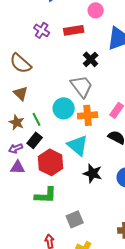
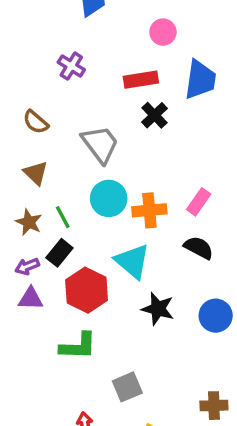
red rectangle: (74, 30) -> (141, 80), moved
brown semicircle: (21, 63) -> (36, 122), size x0.7
gray trapezoid: (82, 86) -> (100, 144), moved

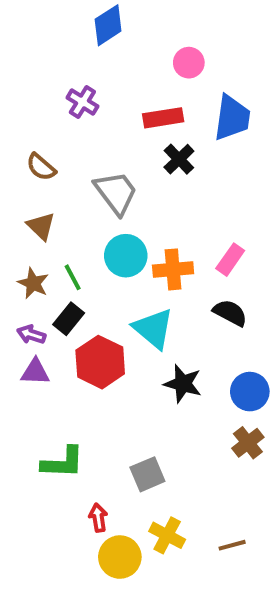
purple arrow: (27, 266) -> (31, 334), turned 40
green L-shape: (78, 346) -> (63, 462), moved
brown cross: (214, 406) -> (248, 443), moved, turned -36

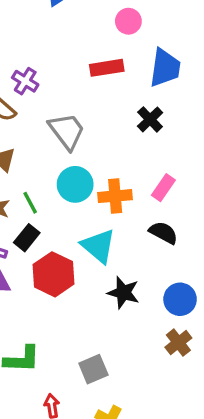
purple cross: (82, 102) -> (25, 81), moved
black cross: (179, 159) -> (150, 119), moved

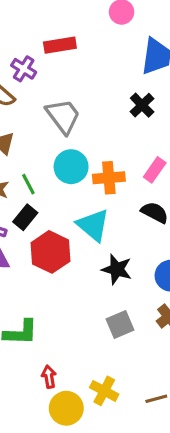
red rectangle: (107, 68) -> (60, 45), moved
gray square: (93, 369) -> (120, 325), moved

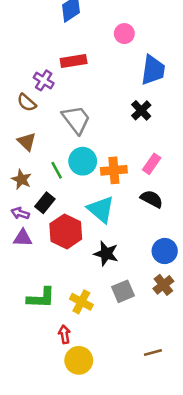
green line: (28, 184) -> (57, 170), moved
black star: (117, 269) -> (106, 254), moved
yellow cross: (104, 391) -> (81, 302), moved

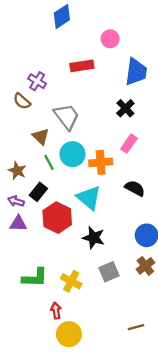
red rectangle: (74, 61) -> (82, 66), moved
brown triangle: (27, 142) -> (41, 136), moved
pink rectangle: (152, 164) -> (129, 144), moved

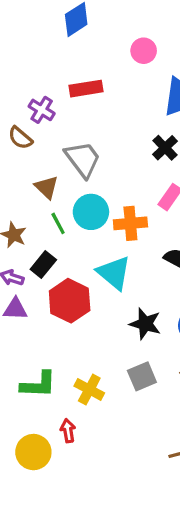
red rectangle: (82, 66) -> (86, 89), moved
black star: (94, 238) -> (145, 324), moved
yellow circle: (69, 334) -> (33, 452), moved

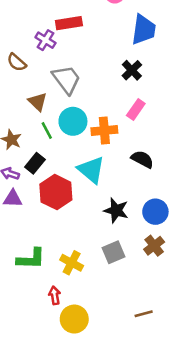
purple cross: (42, 110) -> (45, 40), moved
yellow circle: (33, 452) -> (74, 319), moved

